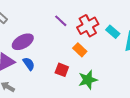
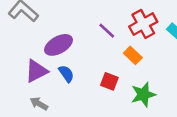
purple line: (61, 21) -> (107, 31), moved

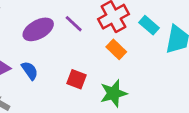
purple ellipse: (59, 45) -> (38, 29), moved
orange rectangle: (133, 55) -> (116, 49), moved

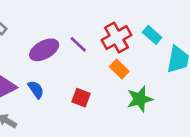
cyan rectangle: (149, 25) -> (152, 35), moved
green star: (113, 93) -> (140, 99), moved

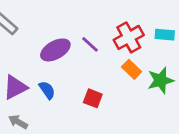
cyan rectangle: (152, 35) -> (165, 35), turned -36
green star: (140, 99) -> (161, 80), moved

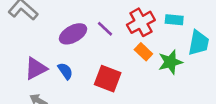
red square: (93, 98) -> (108, 79), size x1.5

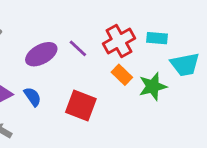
cyan trapezoid: (199, 43) -> (185, 64), turned 68

